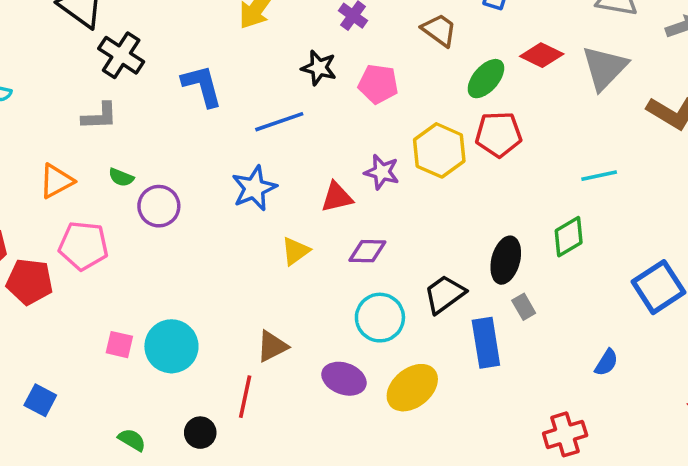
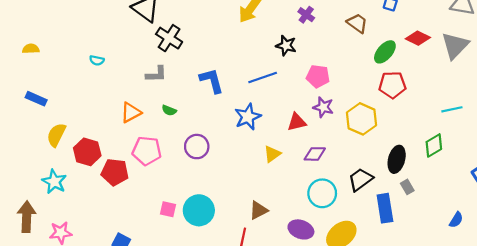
pink pentagon: (378, 84) -> (318, 76), moved
blue L-shape: (202, 86) -> (212, 81), moved
yellow hexagon: (439, 150) -> (362, 119), moved
purple circle: (159, 206) -> (197, 147), moved

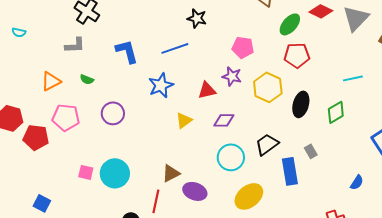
pink pentagon: (318, 76) -> (243, 47), moved
black ellipse: (397, 159) -> (301, 104), moved
purple ellipse: (301, 229) -> (195, 191), moved

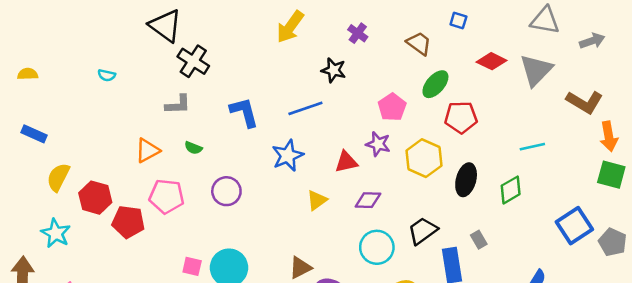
green ellipse: (290, 24) -> (435, 84), moved
cyan semicircle: (19, 32) -> (107, 75), moved
pink pentagon: (243, 47) -> (392, 107), turned 30

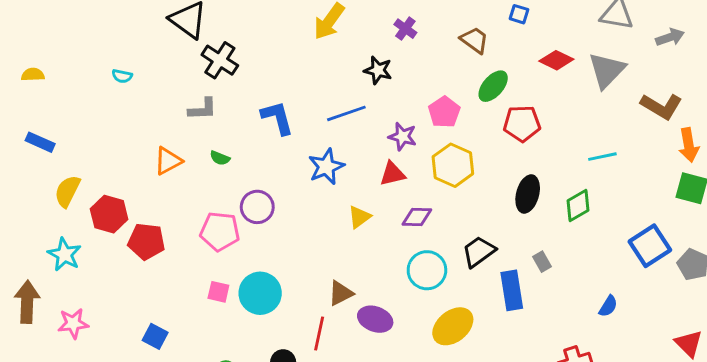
purple star: (378, 144) -> (403, 136), moved
yellow hexagon: (424, 158) -> (453, 165), moved
pink pentagon: (167, 196) -> (220, 231), moved

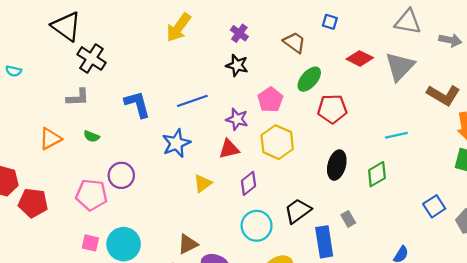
gray arrow: (670, 37) -> (450, 40), turned 30
black star: (378, 70) -> (237, 65), moved
purple diamond: (417, 217) -> (249, 183), turned -40
blue square: (650, 246) -> (434, 206), size x0.7

